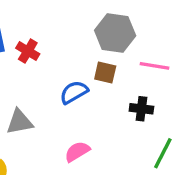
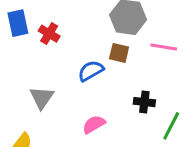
black cross: (141, 109) -> (144, 102), moved
gray triangle: (20, 122) -> (42, 98), turned -45

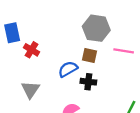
red cross: (49, 34) -> (31, 50), moved
black cross: (144, 102) -> (88, 82), moved

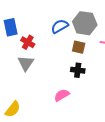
blue semicircle: (68, 69) -> (60, 26), moved
gray triangle: (30, 90) -> (26, 63), moved

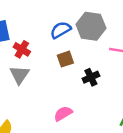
brown square: (79, 47) -> (65, 59), moved, turned -32
black cross: (78, 70) -> (91, 77), moved, turned -32

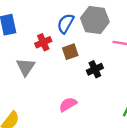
blue semicircle: (61, 30) -> (66, 24), turned -30
red cross: (22, 49) -> (43, 42), moved, turned 35

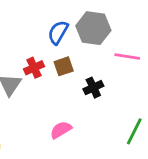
red cross: (43, 42) -> (34, 68), moved

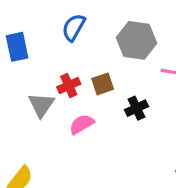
blue semicircle: (58, 32) -> (74, 27), moved
pink semicircle: (61, 130) -> (82, 124), moved

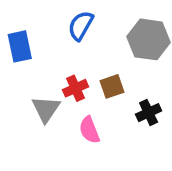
pink semicircle: (82, 124) -> (89, 130), turned -80

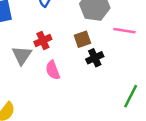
brown square: (112, 86) -> (82, 39), moved

